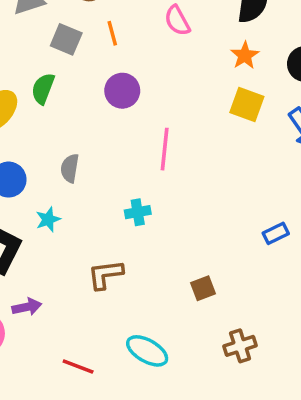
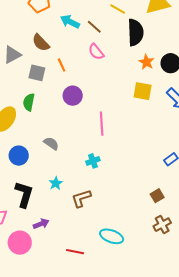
orange star: (245, 55) -> (147, 62), moved
gray semicircle: (70, 168) -> (51, 143), turned 126
cyan star: (48, 219) -> (56, 183), moved
brown square: (203, 288) -> (157, 196), moved

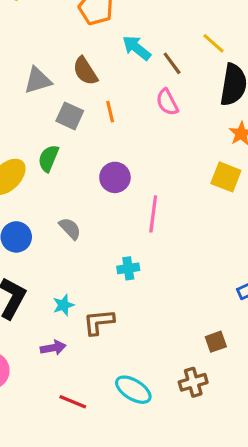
purple circle: (73, 96) -> (115, 177), moved
cyan star: (56, 183) -> (63, 305), moved
purple arrow: (41, 224) -> (53, 348), moved
brown cross: (162, 225) -> (193, 382), moved

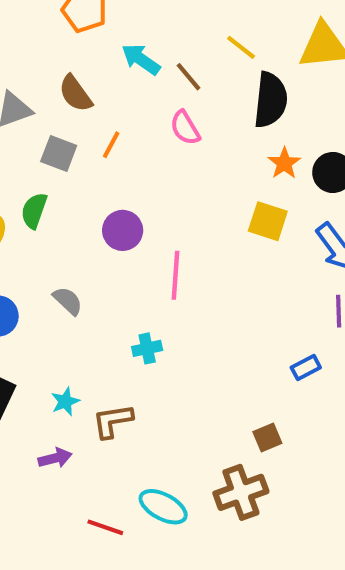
orange line: (110, 112) -> (111, 145), turned 45
brown cross: (193, 382) -> (241, 492), size x1.4
red line: (73, 402) -> (105, 527), moved

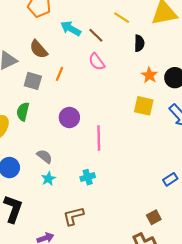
black semicircle: (271, 100) -> (139, 43), size x0.6
cyan star: (65, 401) -> (48, 179), moved

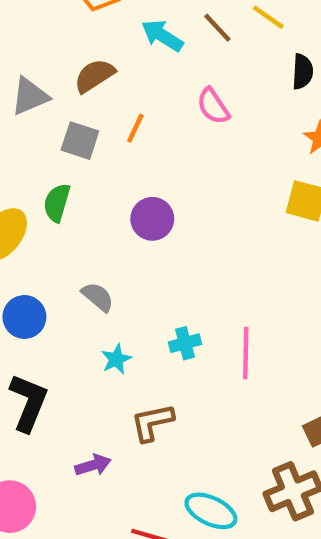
brown line: (96, 35) -> (217, 28), moved
brown semicircle: (39, 49) -> (94, 76), turned 96
pink line: (99, 138) -> (246, 353), moved
cyan star: (48, 179) -> (116, 359), moved

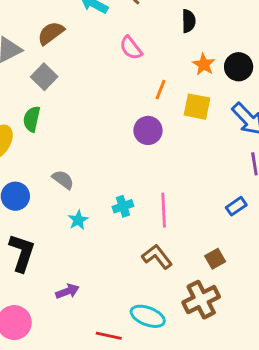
orange line: (135, 128) -> (160, 90), moved
gray square: (80, 141) -> (44, 77), turned 30
purple circle: (152, 219) -> (148, 130), moved
brown L-shape: (152, 422) -> (157, 257), moved, turned 68

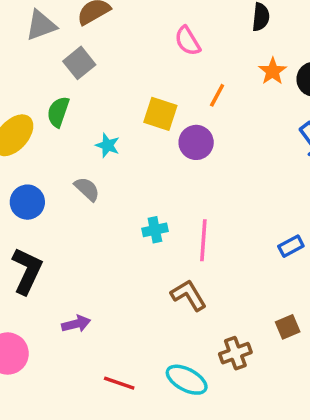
yellow square: (197, 107) -> (160, 114), moved
cyan star: (78, 220) -> (108, 145), moved, turned -30
brown square: (215, 259) -> (288, 327), moved
brown cross: (201, 300) -> (235, 353), size x0.7
cyan ellipse: (148, 316) -> (187, 380), moved

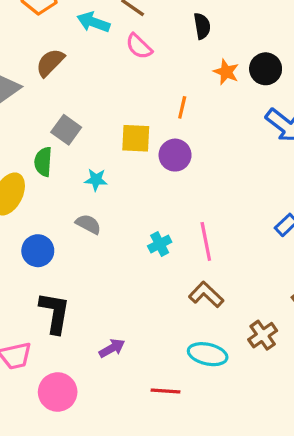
pink semicircle: (188, 41) -> (139, 46), moved
gray square: (79, 63) -> (66, 130), moved
cyan ellipse: (187, 380) -> (208, 354), moved

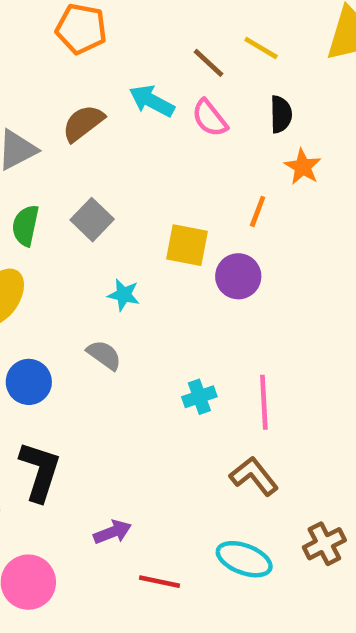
cyan arrow: (93, 22) -> (152, 101), moved
black semicircle: (202, 26) -> (281, 114), moved
orange star: (226, 72) -> (303, 167), moved
green semicircle: (43, 162) -> (25, 226), moved
red line: (165, 391) -> (160, 582), moved

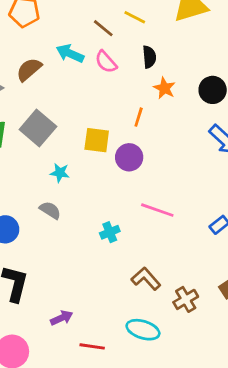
gray square: (92, 220) -> (38, 128), size x1.4
pink line: (264, 402) -> (157, 210), moved, turned -64
brown cross: (324, 544) -> (186, 299), moved

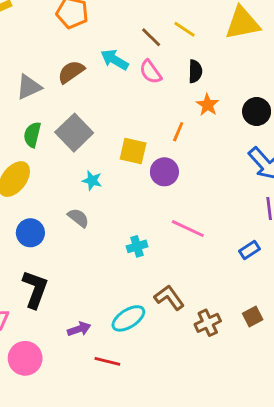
cyan ellipse: (143, 330) -> (128, 318), moved, turned -56

